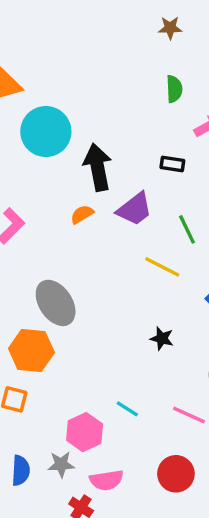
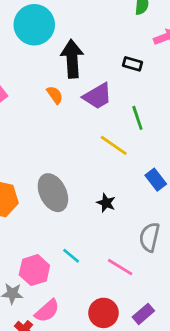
orange semicircle: (82, 214) -> (55, 95), turned 78
gray ellipse: (56, 303) -> (53, 193), moved
pink semicircle: (106, 480) -> (47, 311), turned -40

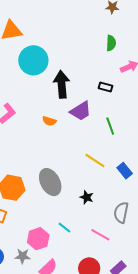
orange semicircle: (55, 95) -> (49, 121), moved, turned 144
yellow line: (114, 145) -> (95, 161), moved
black star: (106, 203) -> (87, 197), moved

